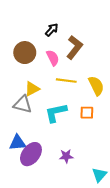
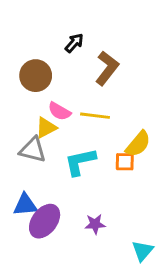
pink semicircle: (53, 58) -> (59, 111), moved, turned 147
yellow semicircle: (96, 86) -> (138, 144), moved, turned 66

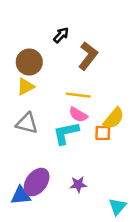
pink semicircle: (59, 111) -> (78, 115), moved
yellow triangle: (46, 128) -> (26, 87), moved
blue triangle: (25, 205) -> (21, 195), moved

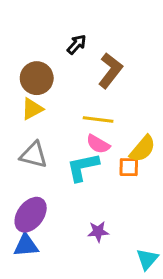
purple ellipse: (37, 182) -> (31, 215), moved

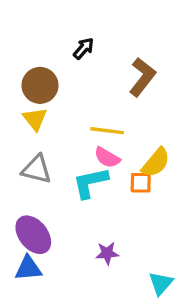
brown L-shape: (110, 70) -> (142, 77), moved
yellow triangle: (32, 109) -> (35, 119), turned -40
purple ellipse: (31, 215) -> (33, 235), turned -76

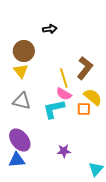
black arrow: (84, 48) -> (50, 29), turned 40
brown L-shape: (142, 77) -> (85, 68), moved
yellow line: (107, 131) -> (64, 78), turned 66
yellow semicircle: (156, 163) -> (93, 97), turned -90

